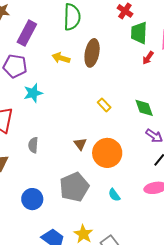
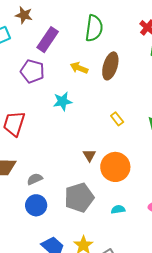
cyan star: (33, 93) -> (63, 101), moved
gray semicircle: (33, 145) -> (35, 179), moved, turned 56
cyan semicircle: (114, 195) -> (118, 209), turned 112

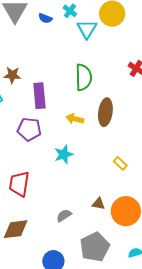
purple rectangle: (48, 40) -> (39, 96), turned -30
brown triangle: (89, 155) -> (98, 204), turned -40
gray semicircle: (35, 179) -> (64, 216), moved

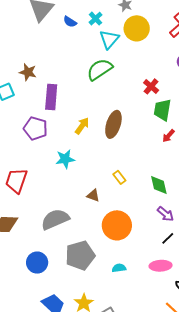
green semicircle: (84, 77) -> (100, 69), moved, turned -132
yellow arrow: (75, 119) -> (82, 126), turned 102
brown triangle: (98, 204) -> (93, 196), moved
gray semicircle: (64, 216) -> (55, 219), size x1.8

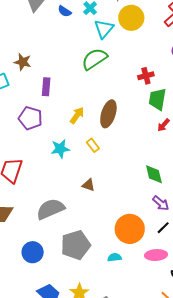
red cross: (151, 86) -> (146, 76), turned 35
purple rectangle: (51, 97) -> (46, 87), size x0.7
yellow rectangle: (119, 177) -> (93, 145), moved
orange circle: (117, 225) -> (130, 229), moved

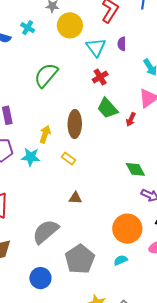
cyan triangle: (104, 29) -> (96, 47), moved
green trapezoid: (157, 99) -> (108, 108), moved, turned -35
cyan star: (60, 149) -> (31, 157), moved, turned 30

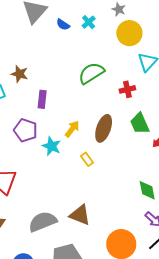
red cross: (100, 77) -> (127, 89), moved
brown triangle: (75, 198) -> (80, 215), moved, size x1.6

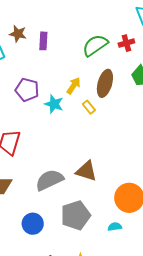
green semicircle: (91, 73) -> (95, 45), moved
purple rectangle: (42, 99) -> (43, 41), moved
yellow rectangle: (87, 159) -> (89, 107), moved

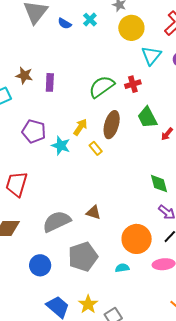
brown triangle: (86, 171) -> (94, 212), size x0.7

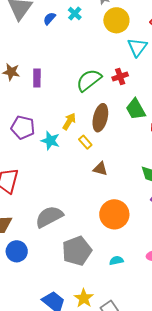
blue semicircle: (65, 23) -> (49, 18), turned 104
brown triangle: (94, 212) -> (100, 169), moved
orange circle: (137, 239) -> (114, 214), moved
blue circle: (40, 265) -> (17, 251), moved

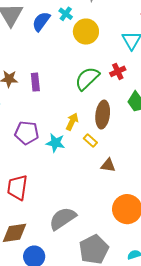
blue semicircle: (49, 18) -> (41, 22), size x1.5
yellow circle: (116, 20) -> (86, 32), moved

